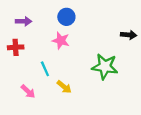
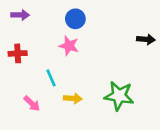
purple arrow: (23, 21) -> (20, 15), moved
green star: (105, 67) -> (119, 96), moved
yellow arrow: (64, 87) -> (73, 98), turned -35

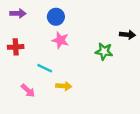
blue circle: (75, 19) -> (56, 17), moved
cyan line: (51, 78) -> (45, 68), turned -40
green star: (119, 96) -> (104, 51), moved, size x0.7

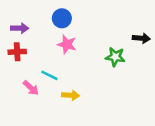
purple arrow: (18, 13) -> (20, 28), moved
pink arrow: (28, 91) -> (31, 88), moved

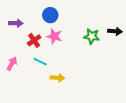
red cross: (17, 52) -> (34, 40), moved, turned -32
green star: (115, 57) -> (92, 36), moved
pink arrow: (31, 88) -> (12, 64), moved, turned -104

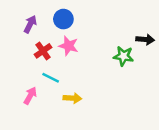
purple arrow: (16, 23) -> (30, 24), moved, turned -64
green star: (92, 36) -> (123, 56), moved
pink arrow: (12, 64) -> (30, 96), moved

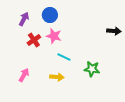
green star: (123, 56) -> (92, 69), moved
cyan line: (51, 78) -> (64, 57), moved

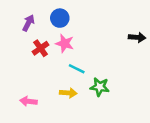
green star: (92, 69) -> (100, 87), moved
pink arrow: (24, 75) -> (28, 101), moved, turned -112

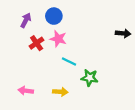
yellow arrow: (68, 93) -> (60, 92), moved

